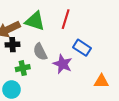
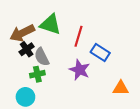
red line: (66, 19) -> (79, 36), moved
black cross: (13, 45) -> (27, 49), turned -32
gray semicircle: (40, 52) -> (42, 57), moved

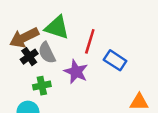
gray semicircle: (42, 57) -> (47, 53), moved
purple star: (80, 70) -> (76, 72), moved

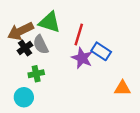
purple star: (76, 72) -> (82, 58), moved

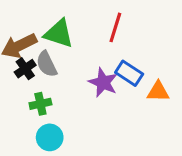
red line: (79, 35) -> (115, 27), moved
orange triangle: (122, 88) -> (158, 92), moved
cyan circle: (24, 97) -> (50, 137), moved

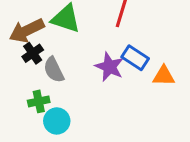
gray semicircle: (47, 64) -> (54, 70), moved
green cross: (40, 104) -> (39, 101), moved

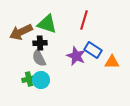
black cross: (33, 53) -> (40, 43), moved, turned 32
cyan circle: (57, 121) -> (41, 80), moved

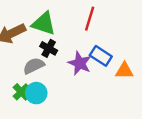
black cross: (40, 43) -> (49, 48), moved, turned 32
gray semicircle: (39, 58) -> (34, 66), turned 90
green cross: (29, 79) -> (21, 92), turned -32

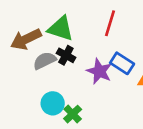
gray semicircle: (34, 66) -> (45, 61), moved
green cross: (21, 92) -> (73, 114), moved

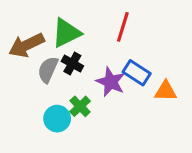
green triangle: (61, 29) -> (66, 33), turned -44
gray semicircle: (45, 61) -> (48, 70), turned -40
green cross: (73, 114) -> (80, 106), moved

